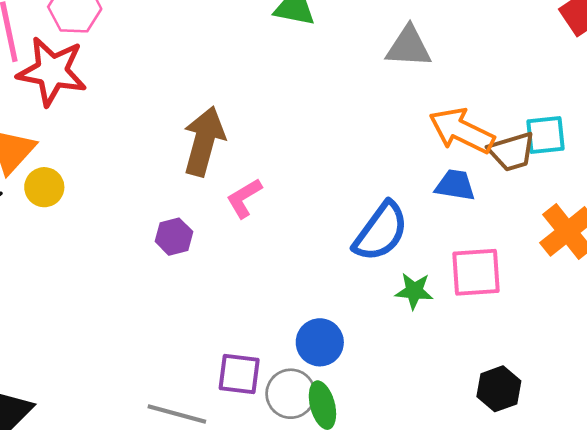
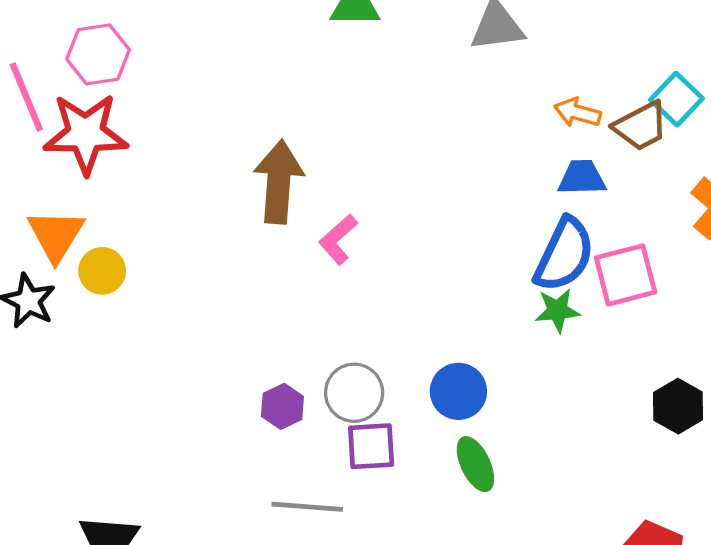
orange arrow: (462, 131) -> (577, 112), size x0.6
cyan square: (546, 135) -> (677, 99), turned -30
blue semicircle: (381, 232) -> (564, 255), moved
purple hexagon: (174, 237) -> (282, 406), moved
gray circle: (291, 394) -> (354, 393), moved

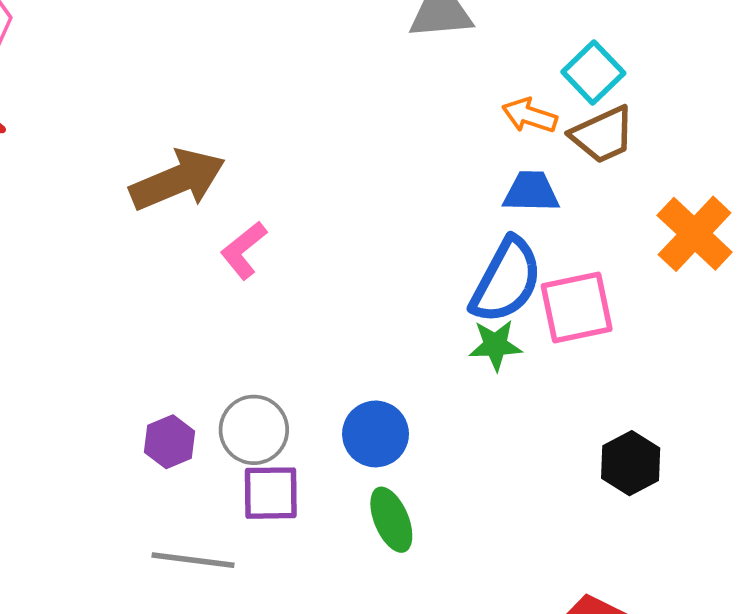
cyan square: (677, 99) -> (593, 73), moved
brown arrow: (279, 182) -> (177, 180), turned 60

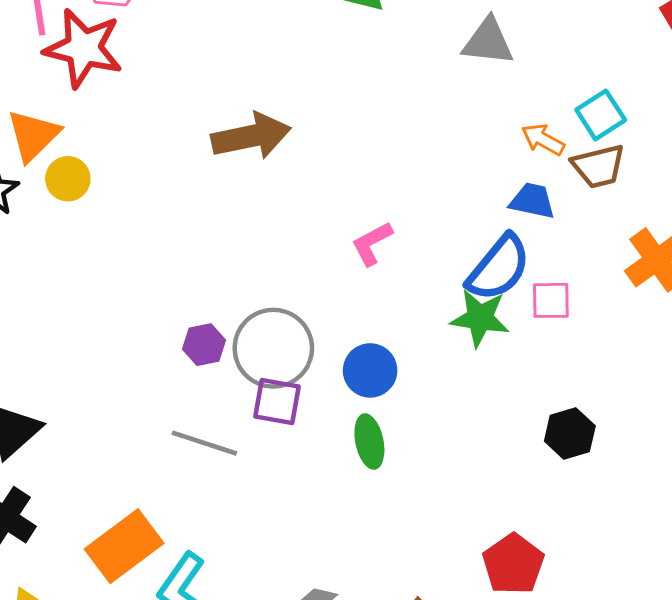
pink L-shape: (244, 250) -> (372, 243), moved
pink square: (577, 307) -> (551, 300), size x0.7
green star: (495, 345) -> (480, 318), size x1.4
gray circle: (254, 430) -> (273, 348), size x1.4

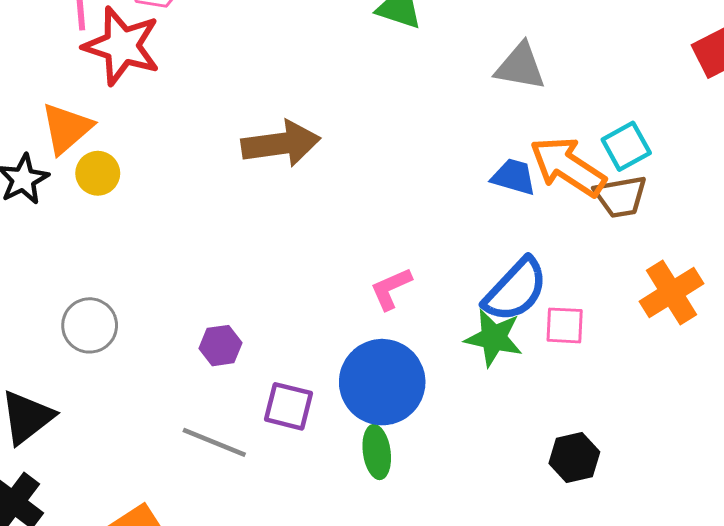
orange arrow: (543, 139) -> (568, 167), size x1.8
blue trapezoid: (532, 201) -> (514, 177), moved
pink L-shape: (372, 243) -> (391, 289), moved
gray circle: (273, 348) -> (90, 325), moved, size x0.7
blue circle: (370, 370) -> (382, 382), size x1.6

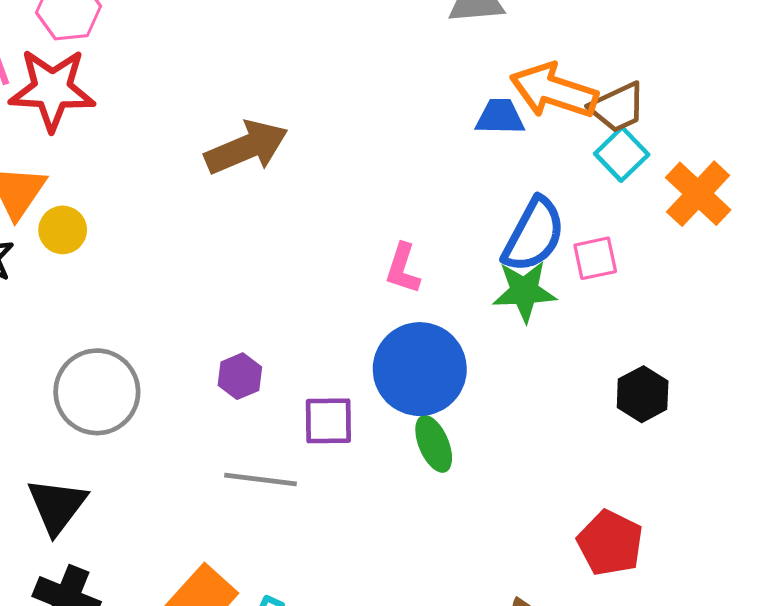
cyan square: (626, 146) -> (622, 154), moved
pink L-shape: (391, 289) -> (403, 269), turned -33
gray circle: (90, 325) -> (97, 392), size x1.4

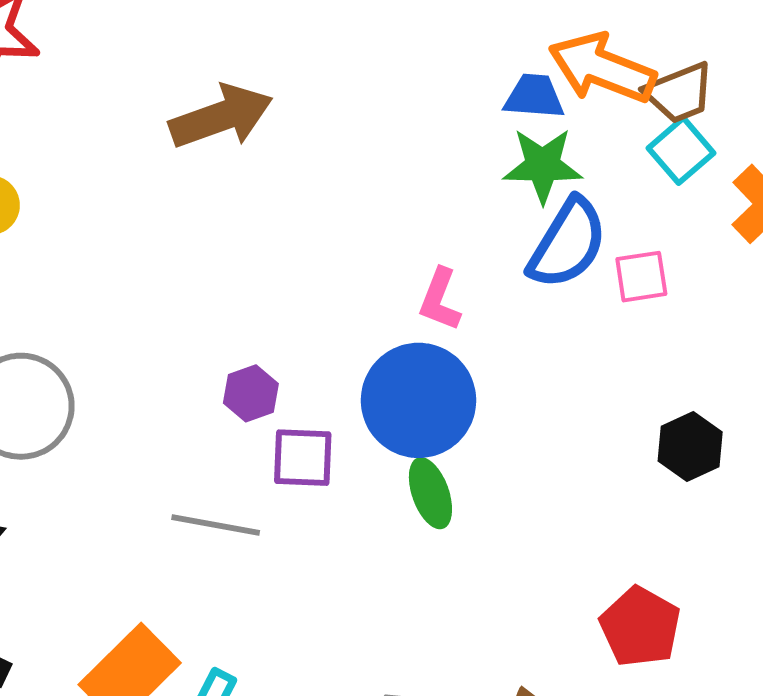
pink L-shape: (403, 269) -> (440, 300), moved
green star: (524, 291) -> (543, 165), moved
purple hexagon: (240, 376) -> (251, 393), moved

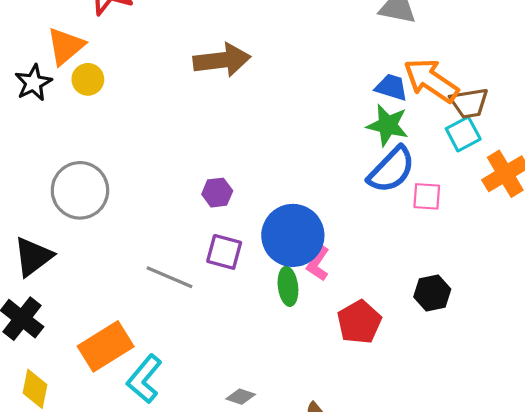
pink L-shape: (440, 300) -> (318, 264), moved
purple hexagon: (251, 393) -> (217, 193), moved
red pentagon: (640, 627) -> (359, 322), moved

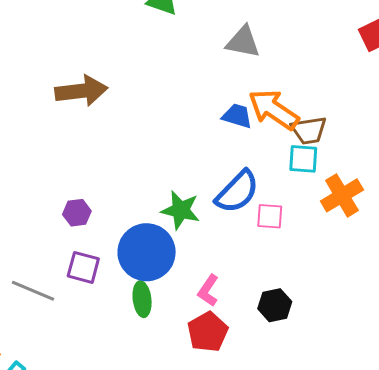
green star: (388, 125) -> (181, 210), moved
cyan square: (463, 134) -> (303, 159), turned 32
pink L-shape: (318, 264) -> (208, 290), moved

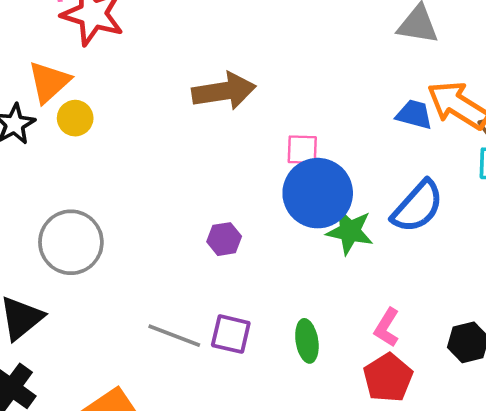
pink square: (270, 216) -> (302, 150), moved
blue circle: (147, 252) -> (318, 193), moved
purple square: (83, 267) -> (231, 334), moved

